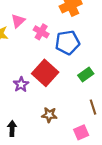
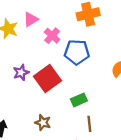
green rectangle: (86, 74) -> (79, 100), moved
purple star: (21, 84) -> (21, 72), moved

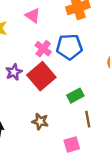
pink triangle: (31, 19) -> (33, 16), moved, turned -49
pink cross: (52, 36) -> (43, 49), moved

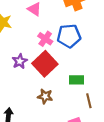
green rectangle: (75, 96) -> (77, 80), turned 32
brown star: (40, 121) -> (45, 96), moved

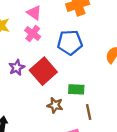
pink cross: (45, 39) -> (33, 33), moved
brown star: (45, 96) -> (55, 105), moved

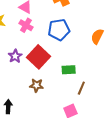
brown star: (55, 105) -> (37, 85), moved
brown line: (89, 112) -> (81, 88), turned 40

